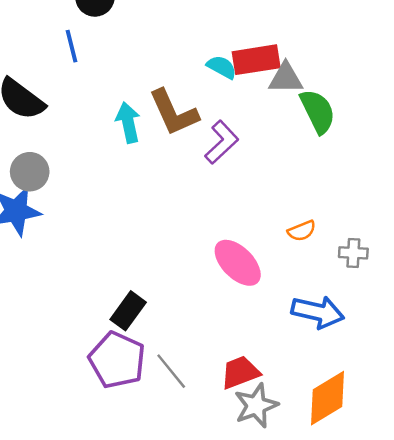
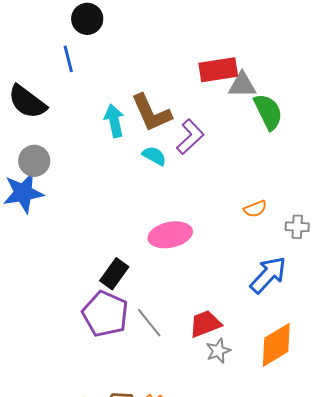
cyan semicircle: (222, 67) -> (154, 156), moved
pink ellipse: (238, 263) -> (170, 235), moved, turned -57
blue arrow: (318, 312) -> (268, 275), turned -60
gray star: (256, 406) -> (218, 351), size x0.7

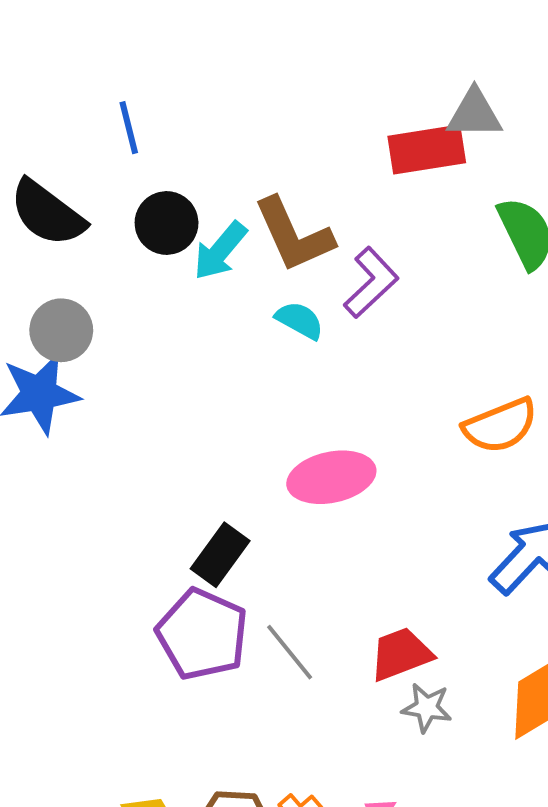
black circle: (87, 19) -> (167, 223), moved
gray triangle: (242, 85) -> (474, 114), moved
cyan arrow: (114, 121) -> (220, 251), turned -128
orange semicircle: (255, 209) -> (500, 426), size x1.6
gray star: (218, 351) -> (427, 708), turned 30

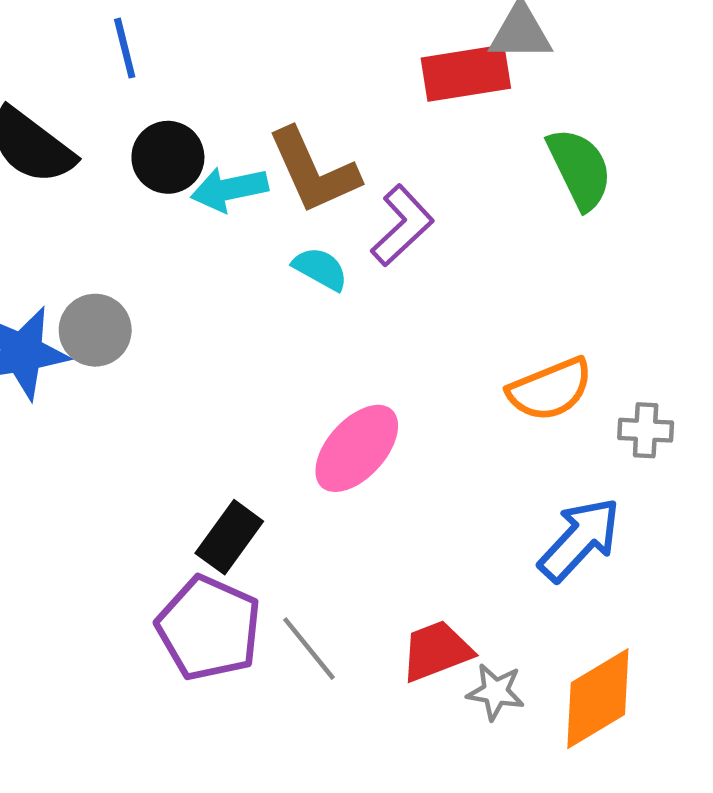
cyan arrow: (220, 251) -> (229, 189), turned 38
gray circle: (61, 330) -> (95, 330), moved
pink ellipse: (331, 477) -> (357, 448), turned -36
gray star: (427, 708) -> (495, 692), moved

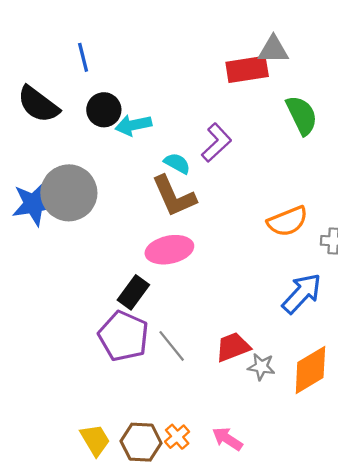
brown L-shape: (314, 171) -> (174, 196), moved
gray circle: (95, 330) -> (69, 193), size x1.6
pink ellipse: (357, 448) -> (169, 250), moved, turned 36

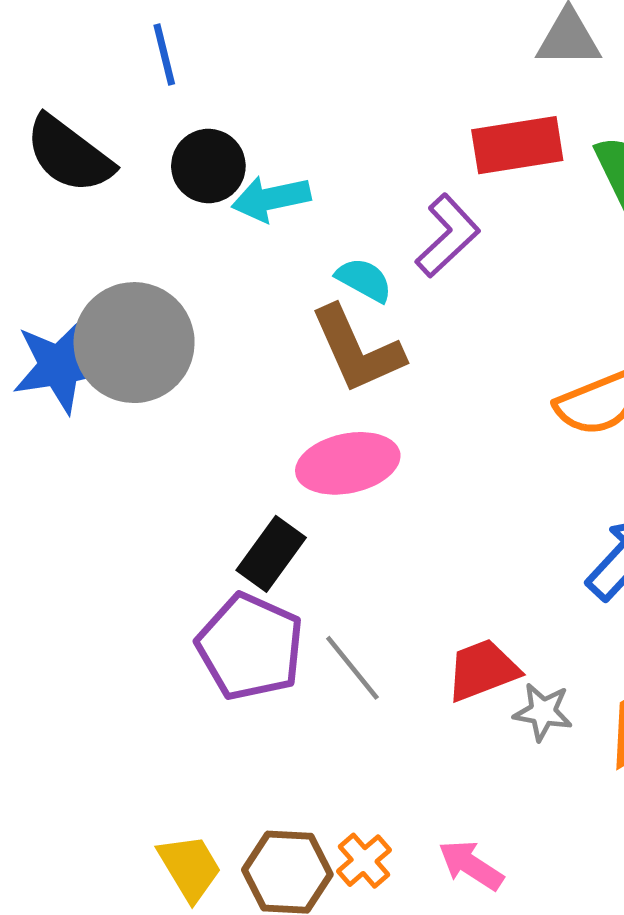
red rectangle: (247, 69) -> (517, 145), moved

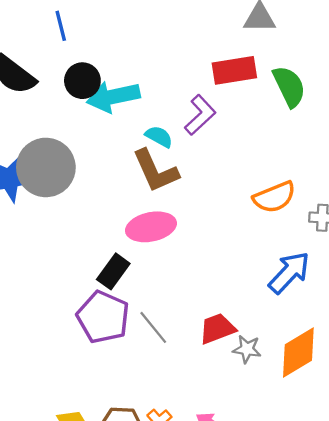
cyan arrow: (271, 199) -> (113, 97), size x1.4

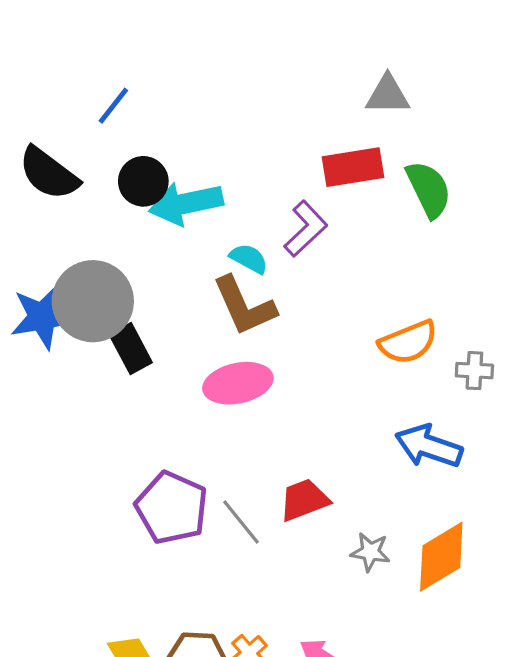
blue line: (61, 26) -> (113, 106), turned 52
black rectangle: (113, 271) -> (131, 348), moved, turned -64
blue arrow: (289, 273) -> (429, 446), turned -114
red trapezoid: (217, 329) -> (304, 500), moved

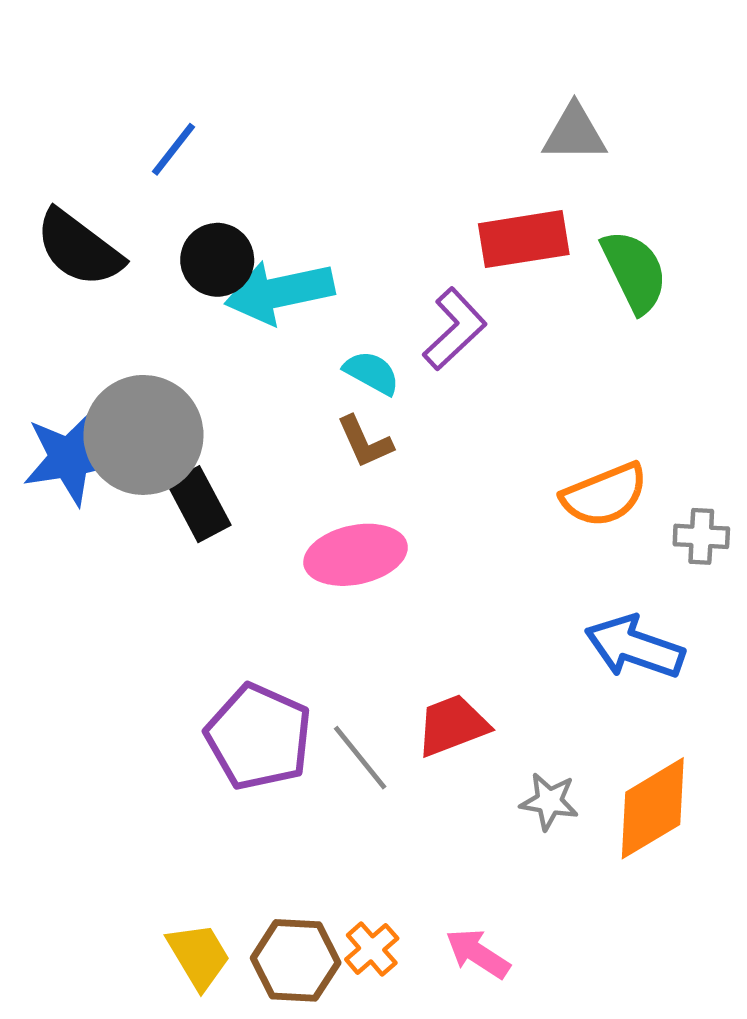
brown L-shape: (244, 306) -> (365, 442), size x0.6

